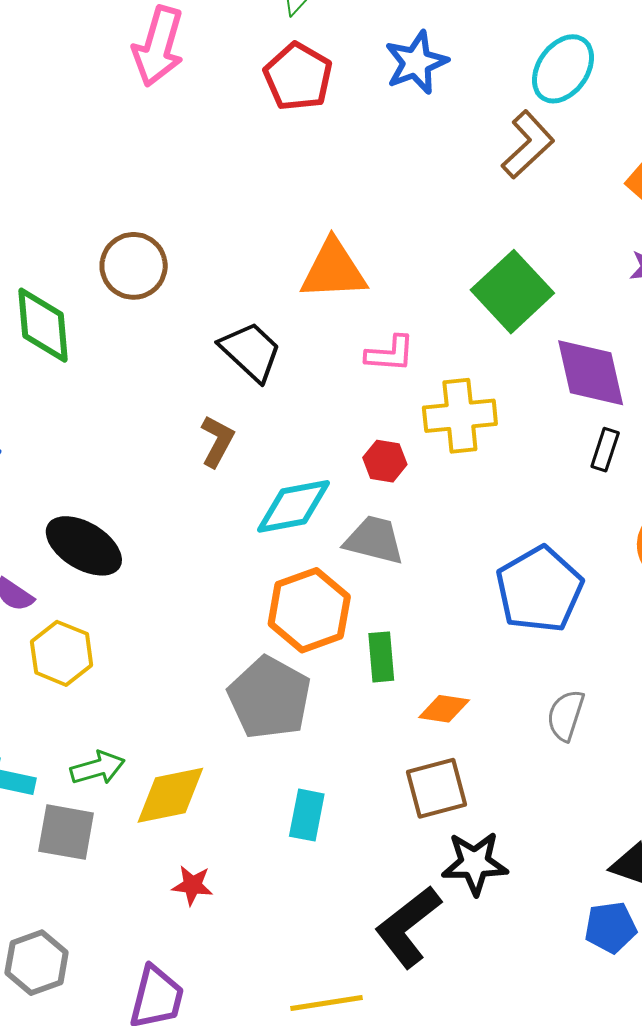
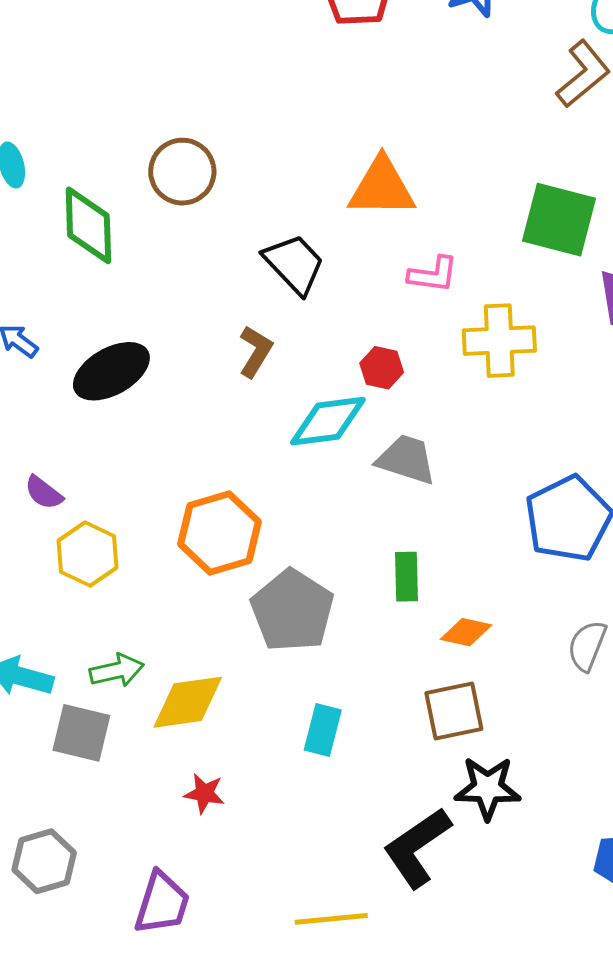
green square: (512, 292) -> (559, 220), turned -36
red hexagon: (385, 461) -> (382, 368), moved
black ellipse: (84, 546) -> (111, 371), moved, turned -64
orange hexagon: (309, 610) -> (219, 533), moved

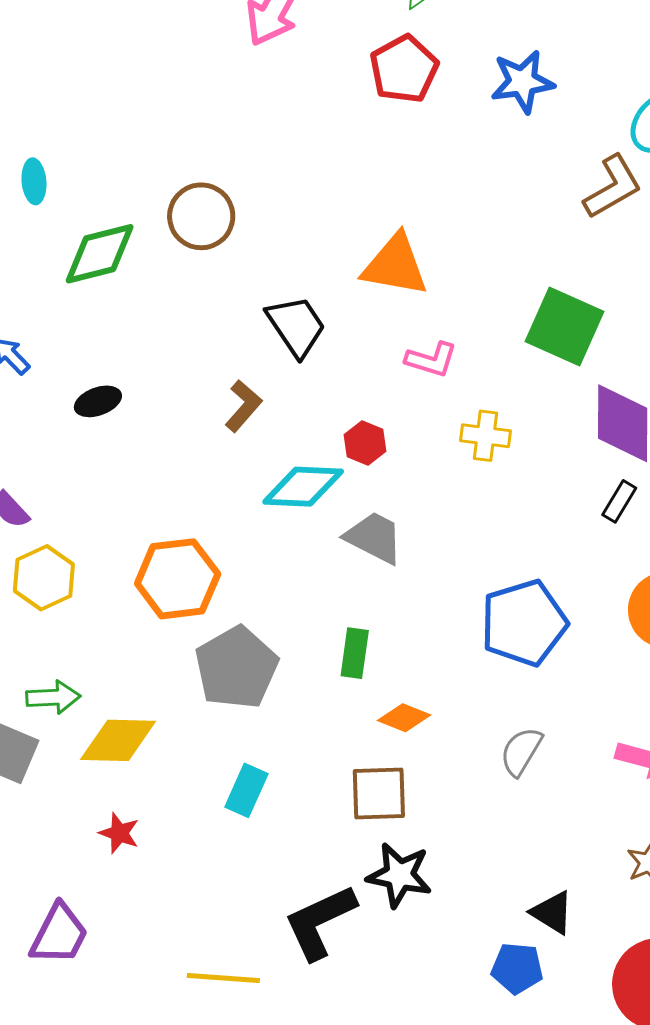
green diamond: (88, 225) -> (100, 254), turned 68
yellow cross: (499, 341) -> (486, 436), size x0.7
black ellipse: (111, 371) -> (98, 401), size x0.6

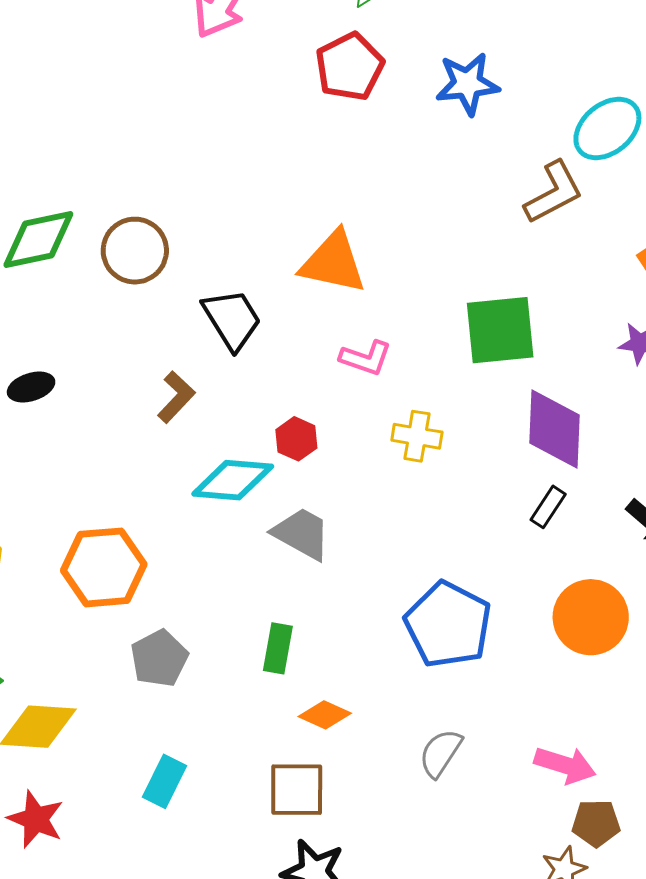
brown circle: (201, 216) -> (135, 251), moved
green square: (565, 327) -> (500, 330), turned -32
blue pentagon: (524, 623) -> (448, 625), turned -30
gray pentagon: (236, 668) -> (159, 658), size x0.7
red star: (119, 833) -> (36, 819), size x1.4

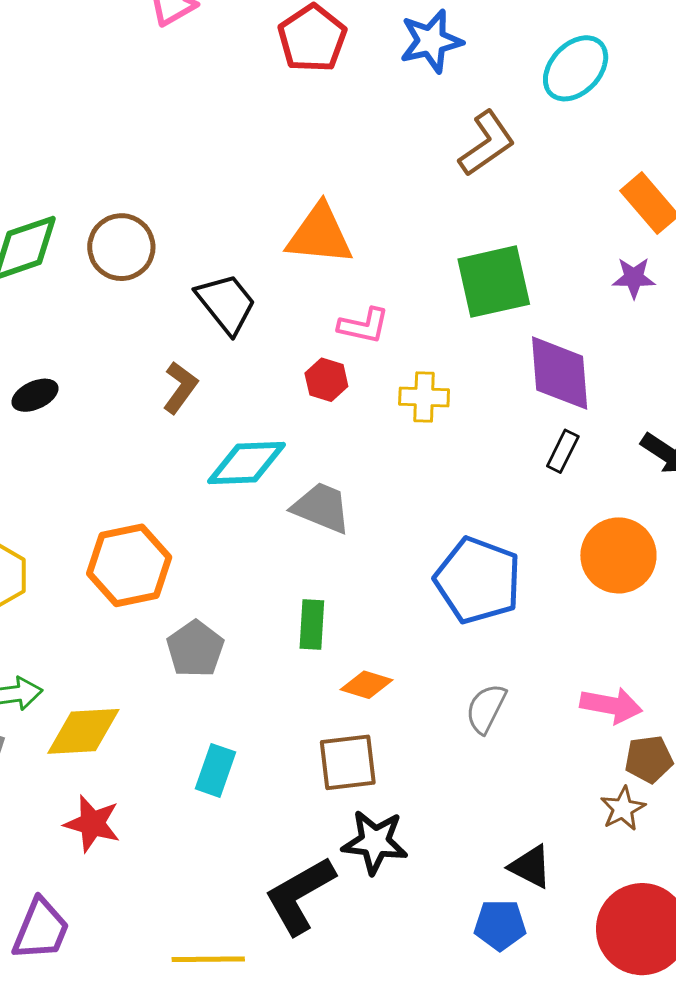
brown L-shape: (554, 192) -> (487, 143), moved
red hexagon: (296, 439) -> (326, 380), moved

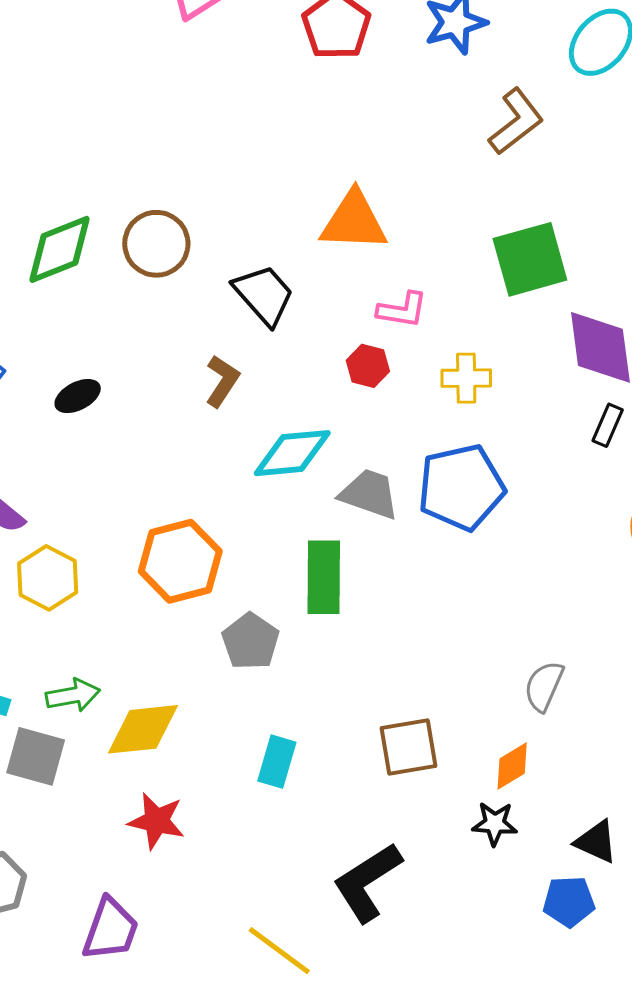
blue pentagon: (478, 580) -> (461, 487), moved, turned -30
green rectangle: (312, 625) -> (324, 577), moved, size x1.5
orange diamond: (366, 685) -> (512, 766), moved, turned -45
black star: (375, 842) -> (495, 824), moved, size x0.7
yellow line: (208, 959) -> (279, 951), turned 40

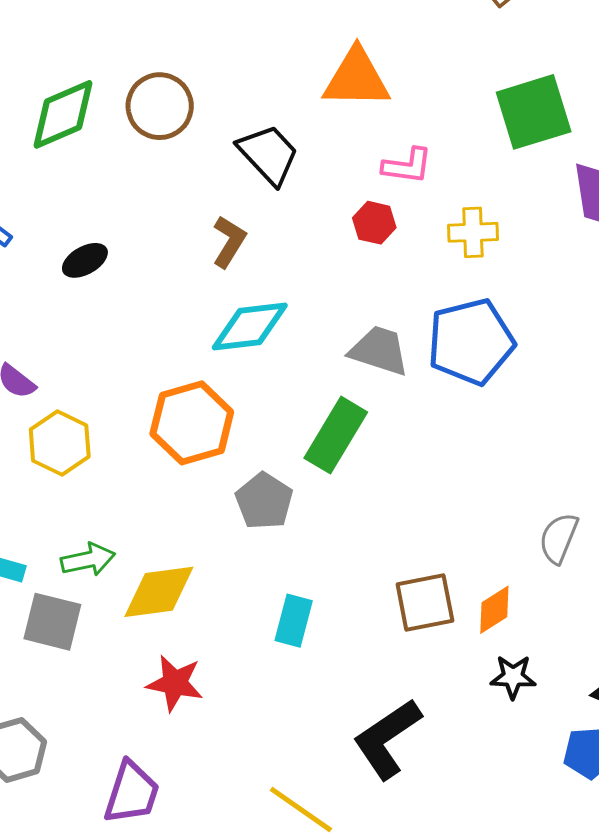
cyan diamond: (292, 453) -> (250, 327), moved
green rectangle: (324, 577) -> (336, 435), turned 32
orange diamond: (512, 766) -> (494, 610), moved

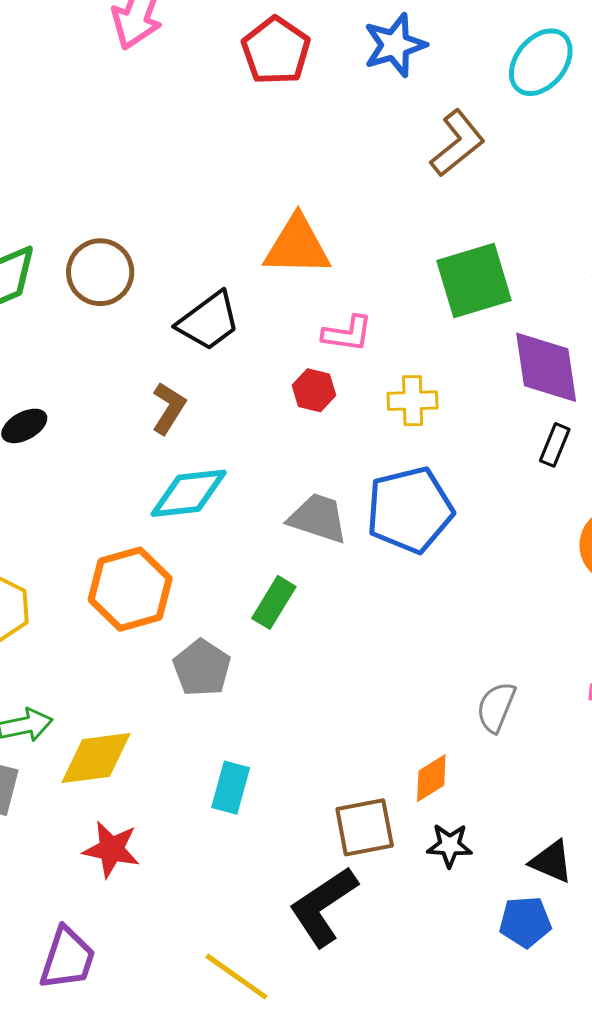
black trapezoid: (268, 154) -> (209, 321), turned 96
green rectangle: (336, 435) -> (274, 602), size x0.7
brown square: (425, 603) -> (365, 827), moved

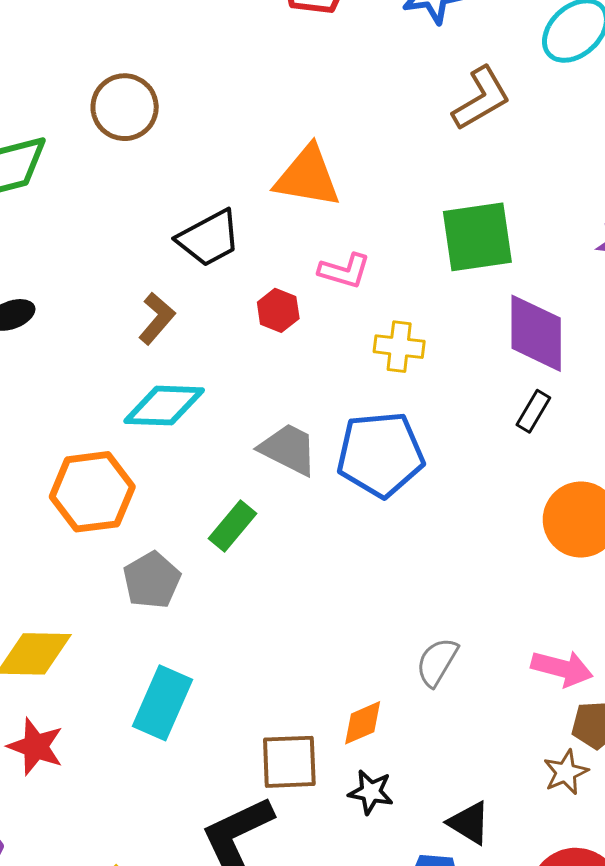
brown circle: (100, 272) -> (125, 107), moved
red hexagon: (314, 390) -> (278, 310), moved
cyan rectangle: (231, 788) -> (163, 703), size x1.4

